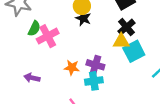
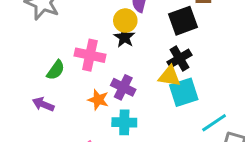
green semicircle: (34, 28) -> (56, 70), moved
pink cross: (48, 36) -> (90, 55), moved, turned 30
purple cross: (95, 65) -> (123, 87), moved

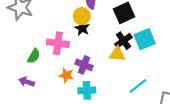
cyan square: (184, 92) -> (145, 39), moved
cyan line: (214, 123) -> (138, 86), moved

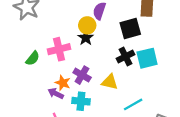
pink cross: (58, 43) -> (59, 49), turned -30
yellow triangle: (117, 54) -> (110, 82), moved
purple arrow: (27, 82) -> (56, 93), moved

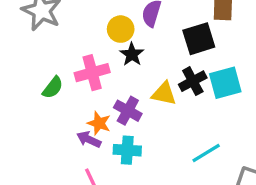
yellow circle: (87, 25) -> (121, 29), moved
yellow triangle: (110, 82) -> (164, 94), moved

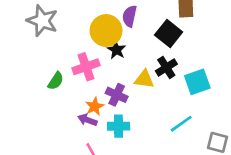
yellow circle: (121, 29) -> (106, 31), size x1.5
black square: (199, 39) -> (169, 34), turned -30
cyan square: (225, 83) -> (197, 82), moved
orange star: (99, 123) -> (95, 106), turned 30

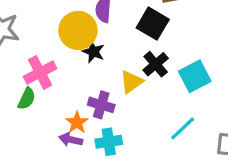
pink cross: (86, 67) -> (40, 72), moved
yellow triangle: (144, 79) -> (131, 82), turned -35

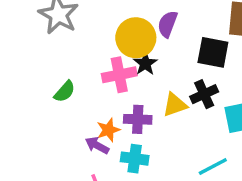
black square: (153, 24) -> (213, 52), turned -36
pink cross: (40, 72) -> (119, 75), moved
purple cross: (101, 105) -> (138, 119), turned -30

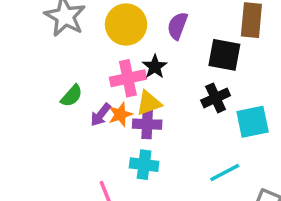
yellow circle: (136, 38) -> (126, 25), moved
yellow triangle: (175, 105) -> (149, 103), moved
orange star: (108, 130) -> (120, 114), moved
purple arrow: (97, 145) -> (101, 115), moved, turned -80

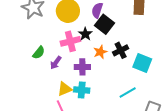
black square: (224, 55) -> (105, 24), moved, turned 30
yellow triangle: (149, 103) -> (65, 89), moved
orange star: (120, 114) -> (100, 52), moved
cyan square: (253, 122) -> (142, 63), turned 36

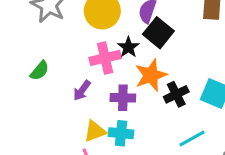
black cross: (121, 50) -> (176, 94), moved
orange star: (100, 52) -> (151, 75), size x1.5
green semicircle: (39, 53) -> (40, 71), moved

